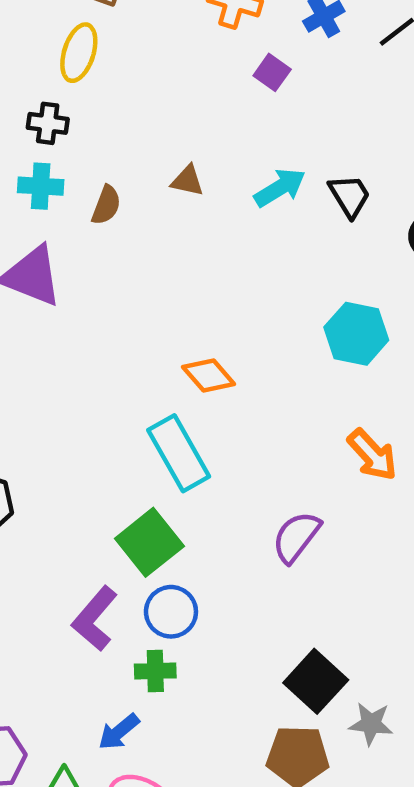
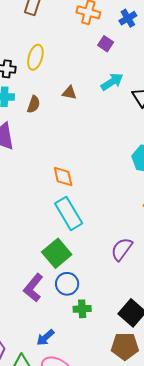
yellow ellipse: (79, 53) -> (35, 57), moved
cyan arrow: (280, 188) -> (112, 82), moved
orange diamond: (209, 376) -> (63, 176), moved, turned 30
green cross: (155, 671) -> (82, 309), moved

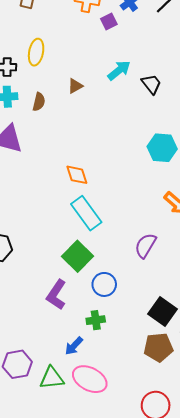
purple square: (106, 44) -> (109, 22), moved, turned 35
brown triangle: (69, 93) -> (75, 86), turned -35
blue circle: (67, 284) -> (104, 284), moved
green cross: (82, 309) -> (96, 320), moved

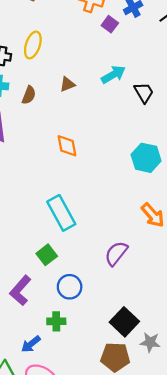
purple square: (109, 22) -> (110, 24), turned -35
orange diamond: (77, 175) -> (67, 146), moved
green square: (78, 256) -> (47, 255), size x0.7

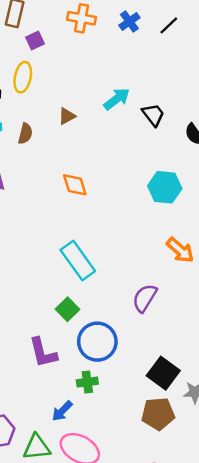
purple square: (110, 24) -> (35, 40), moved, turned 35
blue circle: (70, 287) -> (97, 342), size x1.4
purple L-shape: (20, 290) -> (43, 353), turned -48

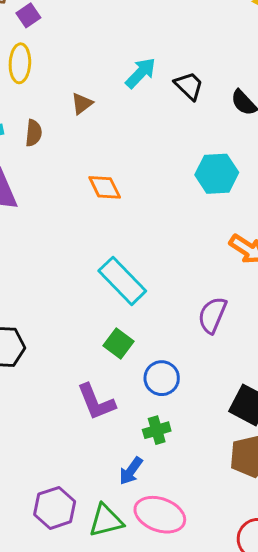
blue circle: (97, 342) -> (162, 378), size x0.7

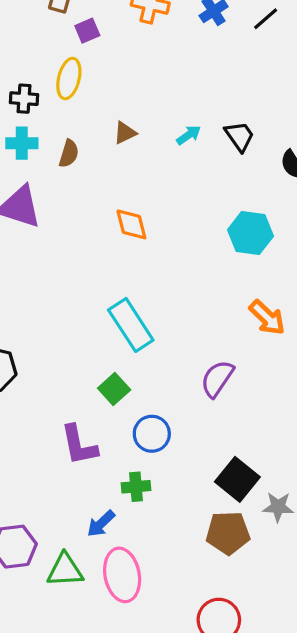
cyan arrow: (141, 73) -> (189, 135), moved, size x0.7
pink ellipse: (160, 515) -> (122, 575), turned 48

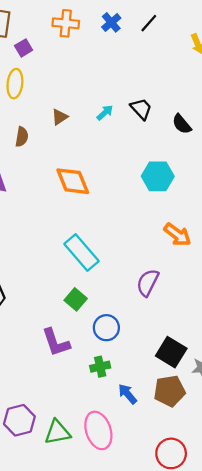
orange diamond: (131, 224) -> (73, 181), size x1.4
blue arrow: (101, 524) -> (127, 394), moved, turned 100

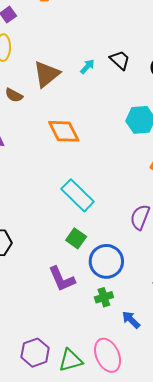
brown triangle: (60, 117) -> (47, 74), size x1.8
brown semicircle: (22, 137) -> (14, 95), turned 114
blue circle: (106, 328) -> (106, 261), size x1.4

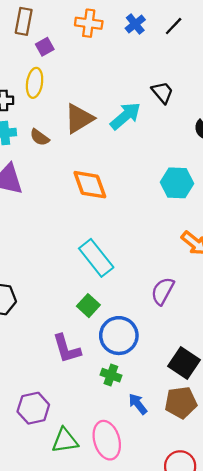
black trapezoid: (120, 60) -> (162, 92), moved
cyan arrow: (87, 67) -> (125, 116), size x1.8
green cross: (104, 297) -> (111, 375), turned 30
purple hexagon: (35, 353) -> (33, 408), moved

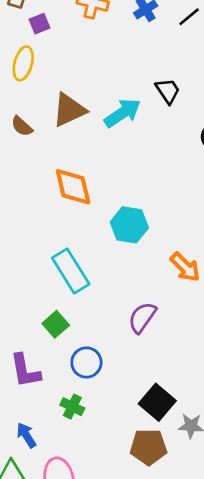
cyan hexagon: (177, 183) -> (129, 225), moved
blue circle: (119, 336) -> (86, 362), size x0.7
blue arrow: (138, 404) -> (26, 435), moved

